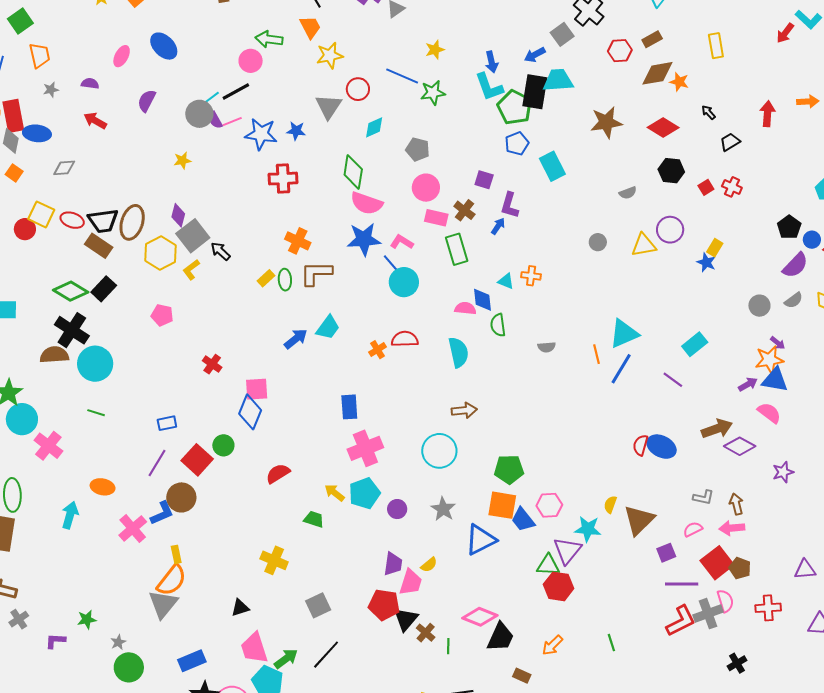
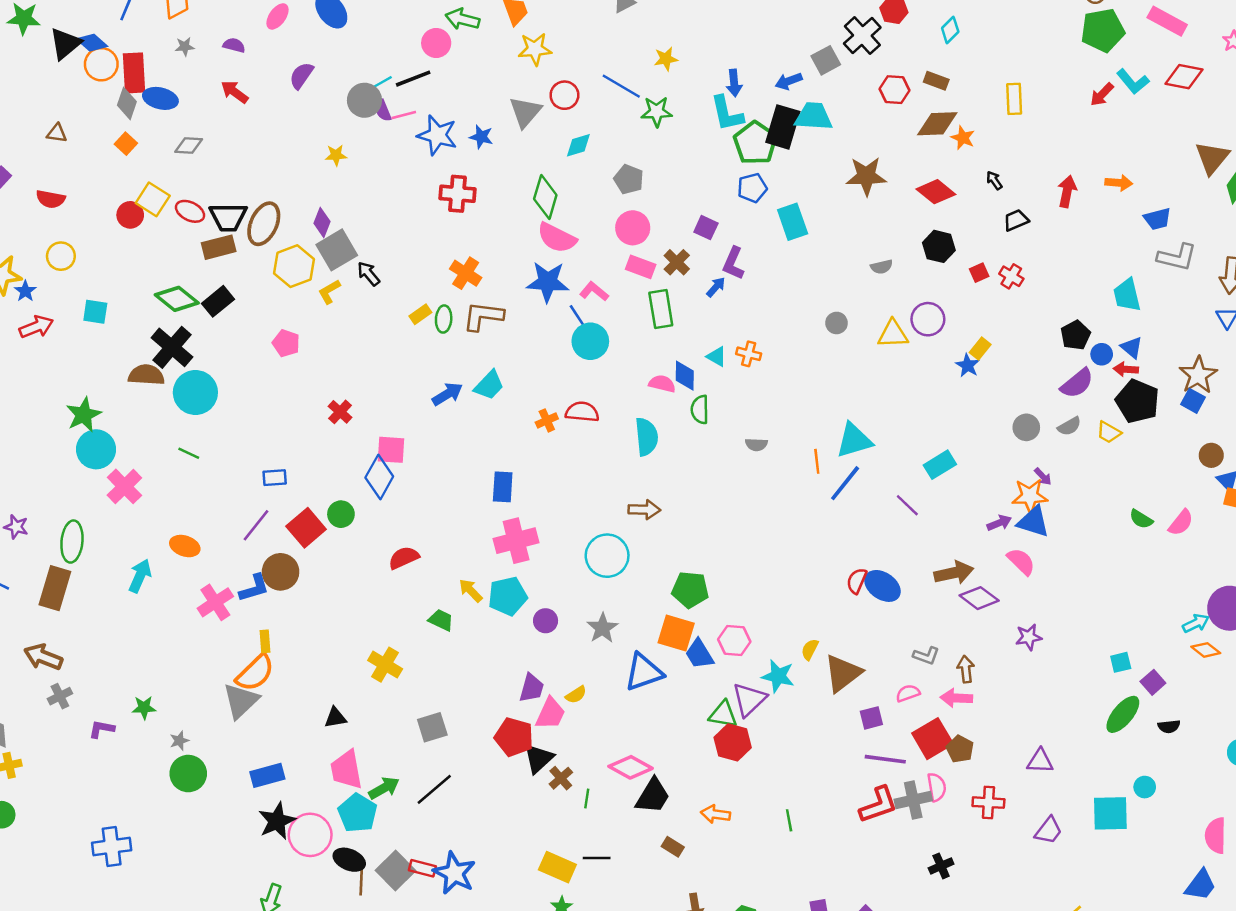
brown rectangle: (652, 39) -> (936, 81), turned 42
brown rectangle: (99, 246) -> (219, 247), turned -56
orange arrow: (552, 645) -> (716, 814), turned 45

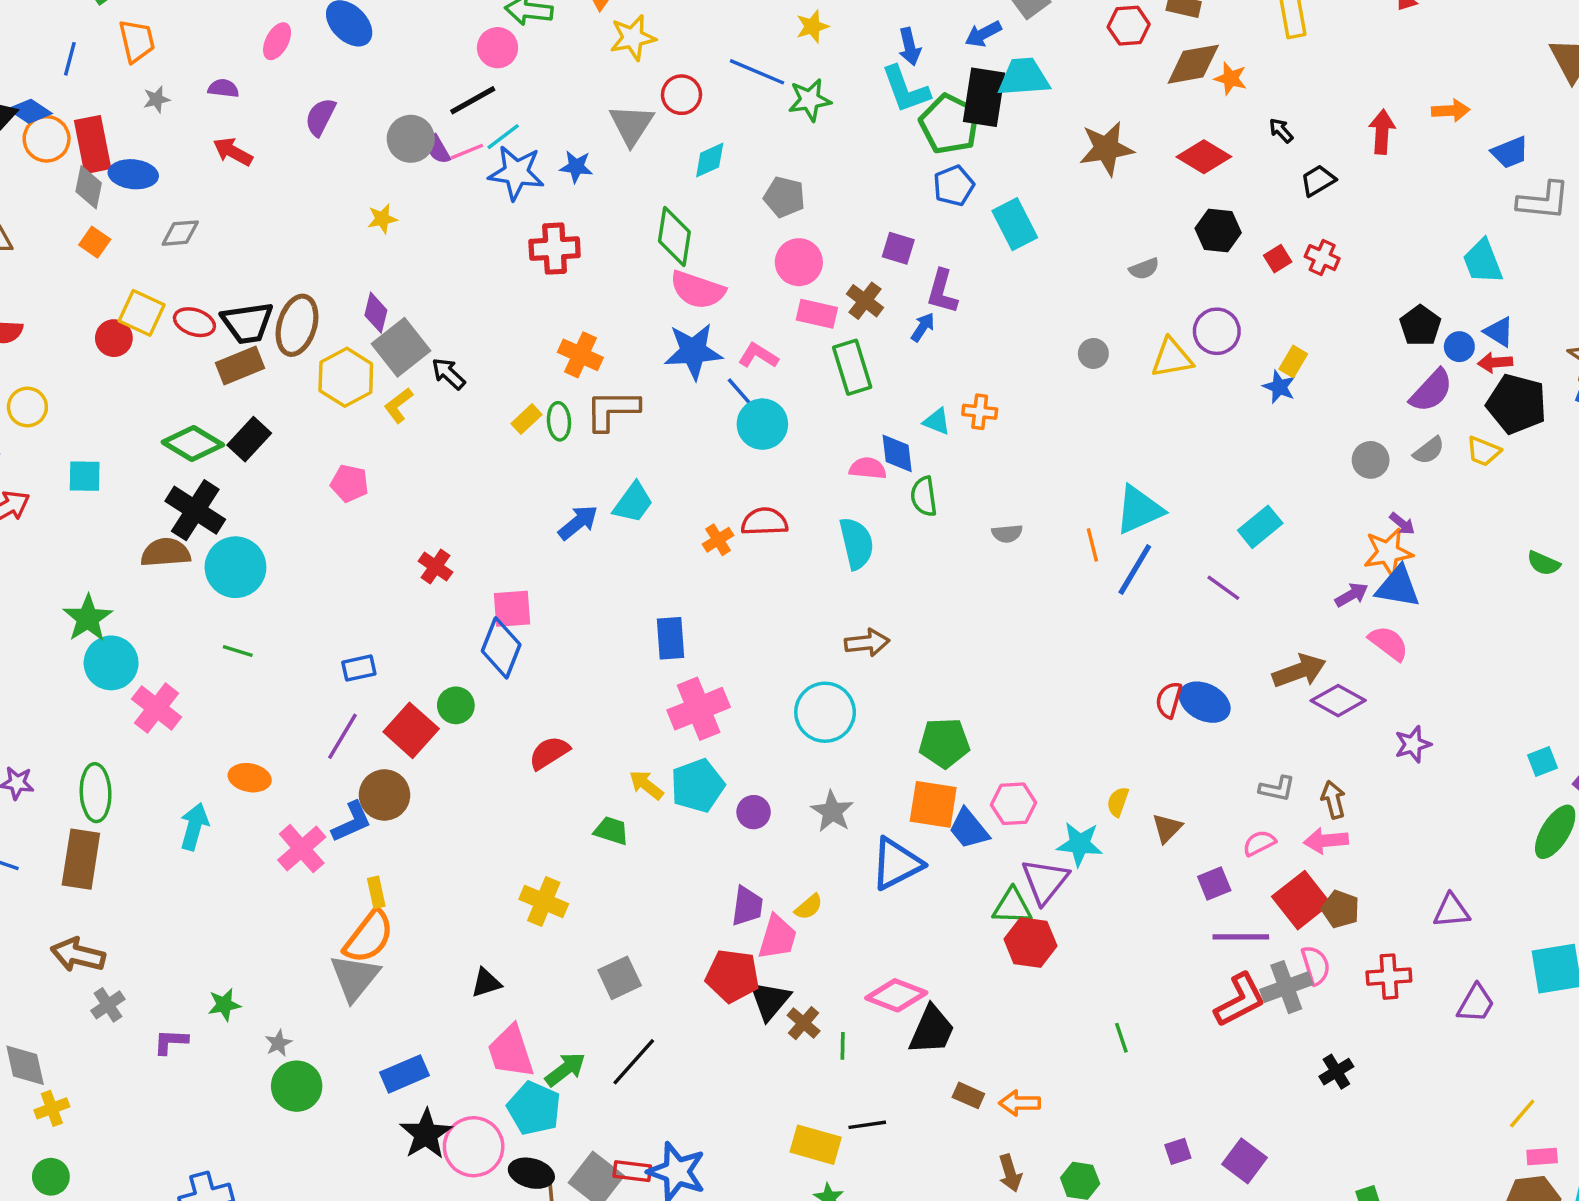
cyan line: (380, 84) -> (503, 137), moved
brown triangle: (843, 673) -> (1167, 828), size x0.6
orange arrow: (716, 814) -> (1020, 1103), moved

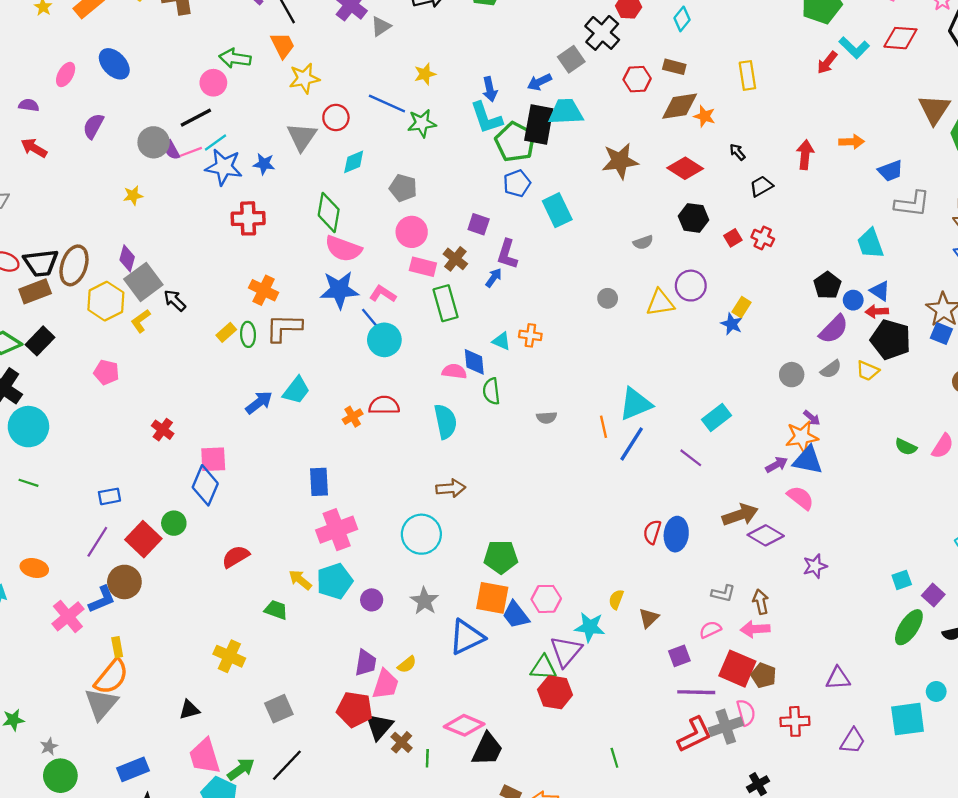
blue ellipse: (1205, 702) -> (676, 534), turned 68
red square: (1301, 900) -> (737, 669), turned -30

